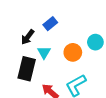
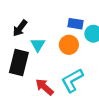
blue rectangle: (50, 24) -> (76, 24), moved, turned 48

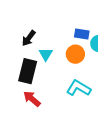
cyan L-shape: (72, 80) -> (79, 88), turned 60
red arrow: (44, 87) -> (32, 99), moved

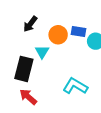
black arrow: (29, 38) -> (30, 24), moved
orange circle: (75, 54) -> (58, 35), moved

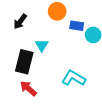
black arrow: (30, 24) -> (20, 22), moved
orange circle: (58, 35) -> (57, 11), moved

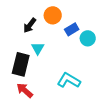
black arrow: (20, 22) -> (30, 25), moved
blue rectangle: (77, 26) -> (72, 29), turned -40

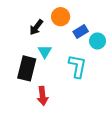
cyan L-shape: (69, 80) -> (77, 66), moved, turned 70
red arrow: (25, 90) -> (43, 96), moved, turned -138

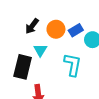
orange circle: (61, 17) -> (56, 29), moved

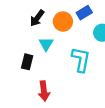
blue rectangle: (76, 30) -> (84, 13), moved
black rectangle: (23, 67) -> (27, 62), size x0.6

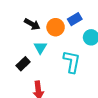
black arrow: (37, 18) -> (32, 24), turned -98
black rectangle: (27, 62) -> (23, 64), turned 32

